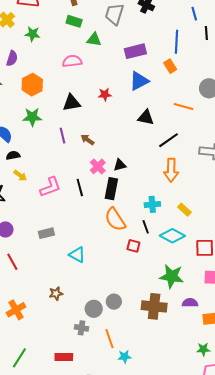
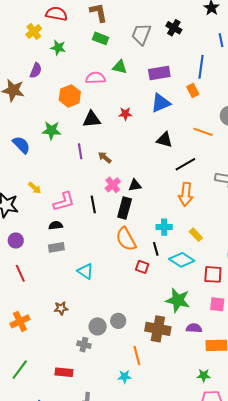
green triangle: (94, 39) -> (120, 67), moved
orange hexagon: (32, 85) -> (70, 96), moved
black semicircle: (13, 155) -> (56, 225), moved
orange line: (110, 339) -> (137, 356), moved

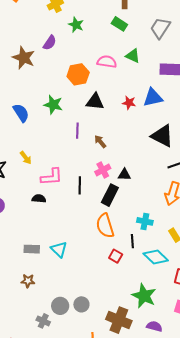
blue triangle: (161, 103) -> (153, 98), moved
black triangle: (164, 140) -> (162, 136), size x1.4
gray rectangle: (56, 247) -> (32, 249), moved

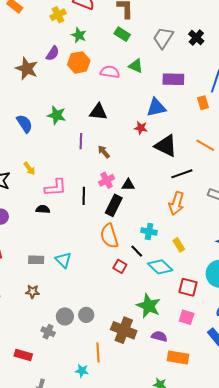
orange hexagon: (78, 74) -> (79, 62), moved
red star: (129, 103) -> (141, 128), moved
black line: (132, 241) -> (137, 251), turned -40

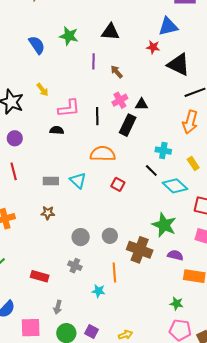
orange semicircle: (109, 236) -> (103, 154), moved, turned 110
red square: (120, 266) -> (118, 184), moved
gray circle: (86, 315) -> (110, 236), moved
gray cross: (48, 332) -> (75, 266), moved

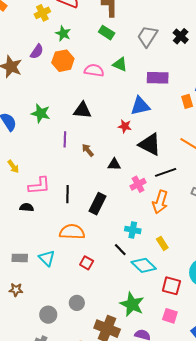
pink cross: (120, 100) -> (138, 184), moved
black triangle: (142, 104) -> (114, 164), moved
gray circle: (110, 236) -> (77, 303), moved

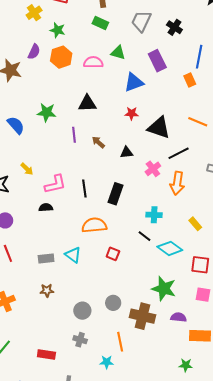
black cross: (181, 36) -> (174, 27), moved
purple rectangle: (158, 78) -> (157, 61), turned 70
blue triangle: (140, 106) -> (134, 82), moved
yellow rectangle: (162, 243) -> (195, 224), moved
gray circle: (77, 303) -> (113, 303), moved

